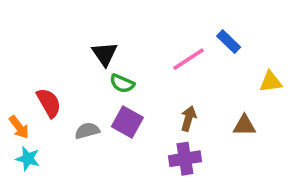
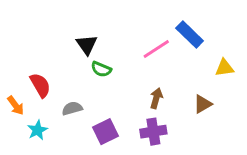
blue rectangle: (229, 42) -> (190, 34), size x1.4
purple square: (127, 122) -> (106, 132), moved, turned 35
brown triangle: (244, 125) -> (203, 104), turned -30
cyan star: (28, 159) -> (37, 130), moved, turned 30

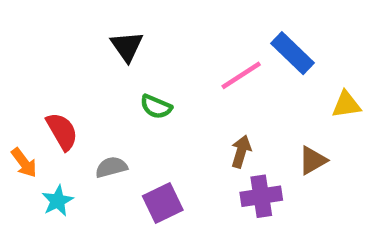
black triangle: (87, 45) -> (127, 46), moved
purple cross: (153, 132) -> (261, 196), moved

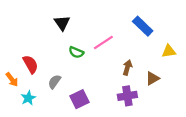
pink line: (241, 75) -> (103, 42), moved
brown arrow: (241, 152) -> (127, 68), moved
gray semicircle: (111, 167) -> (54, 82), turned -40

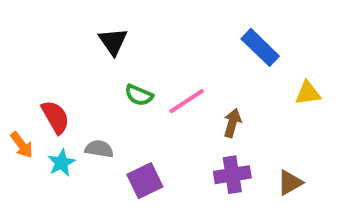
pink line: (103, 42) -> (187, 101), moved
brown triangle: (152, 78) -> (290, 183), moved
gray semicircle: (54, 82) -> (99, 149), turned 64
cyan star: (28, 98) -> (61, 163), moved

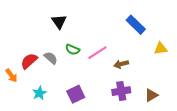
red semicircle: (55, 117) -> (29, 61), turned -102
brown arrow: (232, 123) -> (121, 64), turned -120
gray semicircle: (99, 149) -> (51, 58), moved, turned 32
cyan star: (61, 163) -> (39, 93), moved

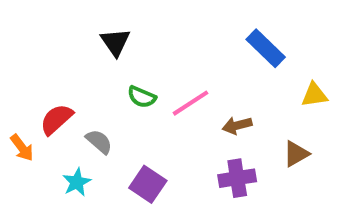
gray semicircle: (51, 58) -> (99, 142), moved
purple square: (76, 94) -> (148, 184), turned -30
brown triangle: (151, 95) -> (296, 154), moved

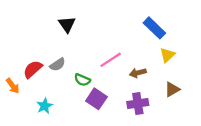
yellow triangle: (314, 95) -> (167, 55), moved, turned -35
green semicircle: (142, 97) -> (82, 80), moved
gray semicircle: (99, 142) -> (58, 65), moved, turned 105
purple square: (148, 184) -> (96, 99), moved

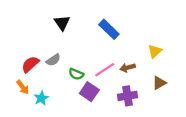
blue rectangle: (154, 28) -> (109, 29), moved
pink line: (111, 60) -> (105, 70), moved
orange arrow: (13, 86) -> (23, 87), moved

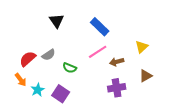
pink line: (105, 70) -> (98, 52), moved
purple square: (89, 92) -> (61, 94), moved

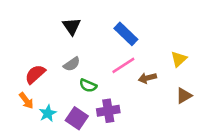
gray semicircle: (49, 55) -> (72, 64), moved
purple cross: (117, 88) -> (108, 111), moved

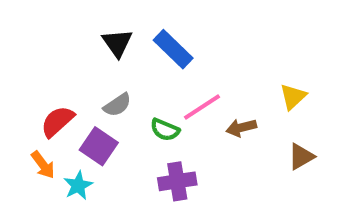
blue rectangle: (126, 34) -> (173, 49), moved
green semicircle: (88, 86) -> (165, 130), moved
purple square: (77, 118) -> (99, 146), moved

